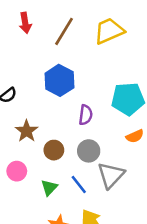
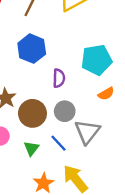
brown circle: (54, 150) -> (32, 113), size x1.5

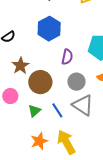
gray circle: (65, 111) -> (76, 82), moved
gray triangle: (87, 132) -> (83, 105), turned -45

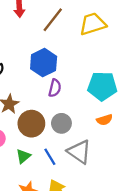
purple semicircle: (67, 57) -> (55, 88), moved
gray circle: (76, 82) -> (61, 123), moved

